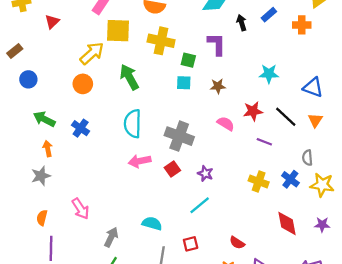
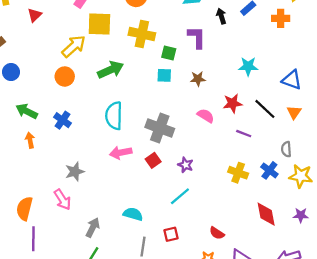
green arrow: (129, 77) -> (111, 70), turned 95
gray star: (41, 176) -> (75, 172), moved
orange semicircle: (42, 218) -> (24, 209), size x1.5

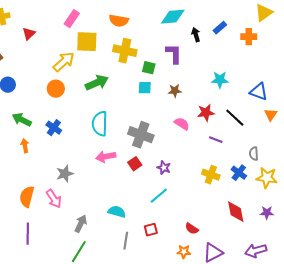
orange triangle: (294, 112) -> (271, 115), moved
orange semicircle: (24, 209) -> (27, 197), moved

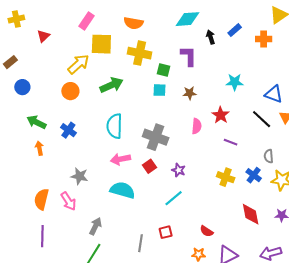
red star: (206, 113) -> (221, 115), turned -30
black line: (235, 118) -> (262, 119), moved
pink semicircle: (182, 124) -> (197, 126), turned 63
gray star: (65, 174) -> (79, 176), turned 30
cyan semicircle: (117, 212) -> (122, 190), moved, size x1.4

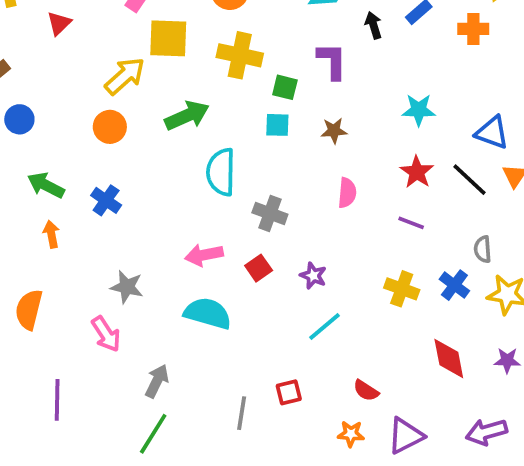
red star: (221, 115) -> (417, 172), moved
cyan semicircle: (114, 126) -> (221, 172), moved
gray cross: (156, 137) -> (270, 213), size x0.7
cyan line: (174, 198) -> (325, 326), moved
orange semicircle: (41, 199) -> (29, 310), moved

